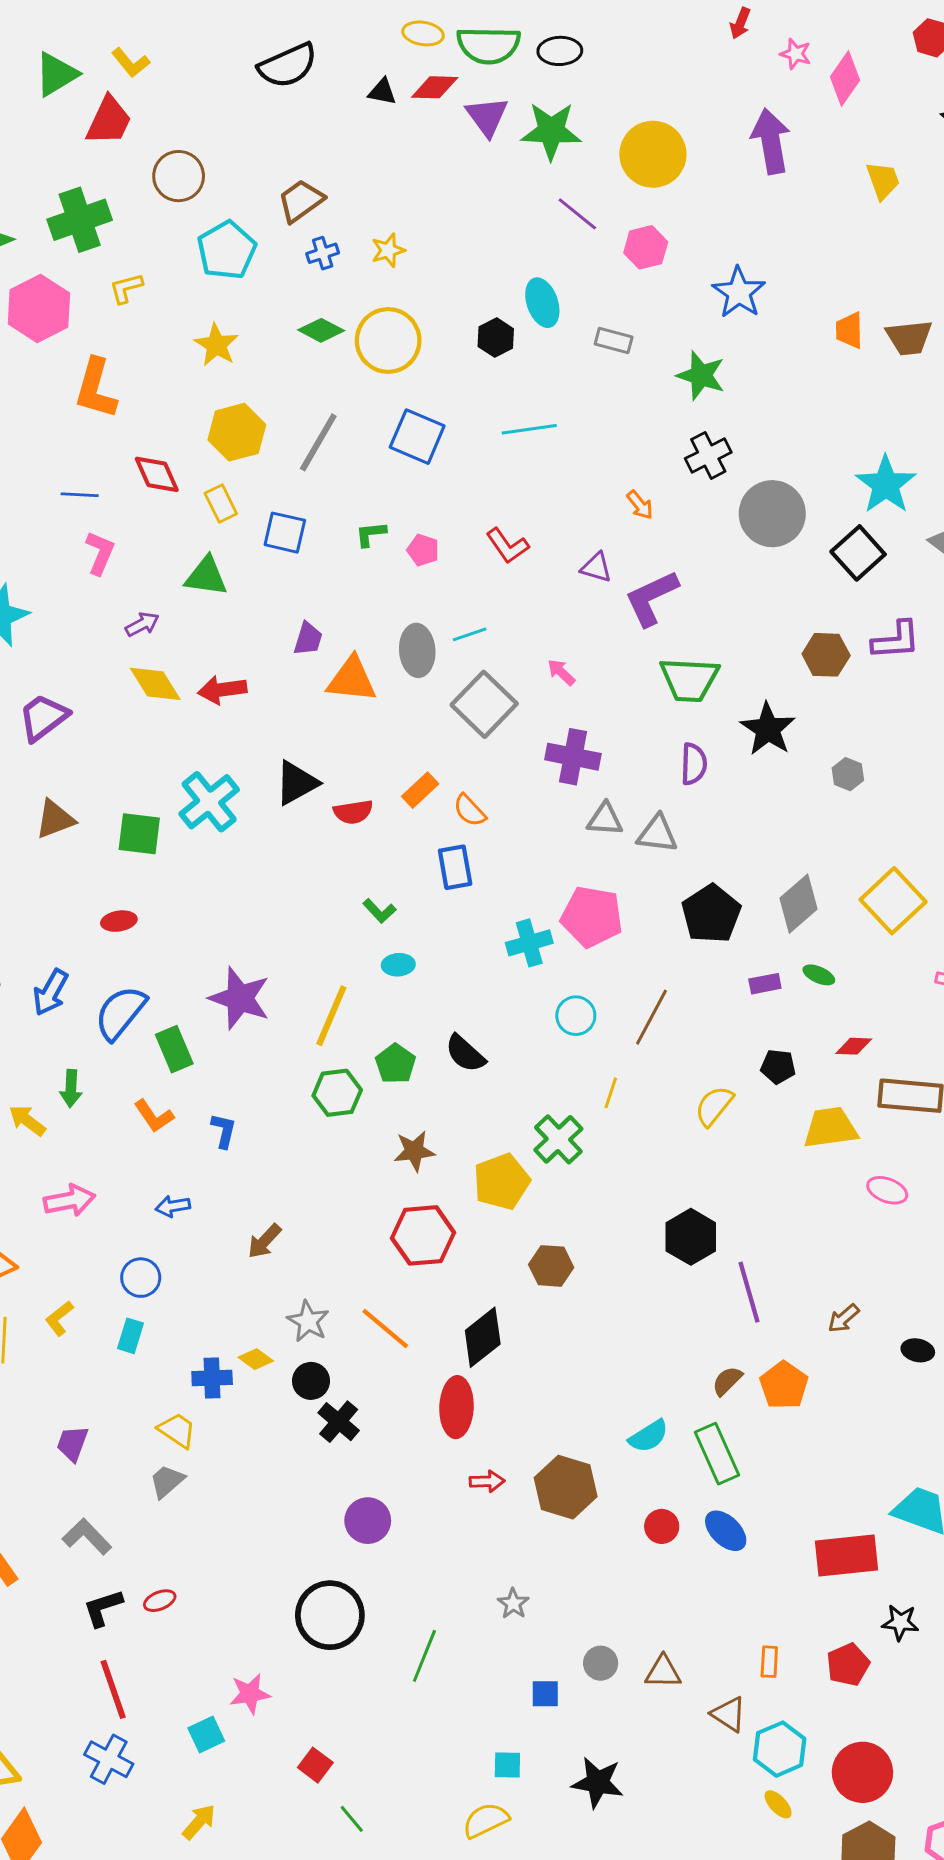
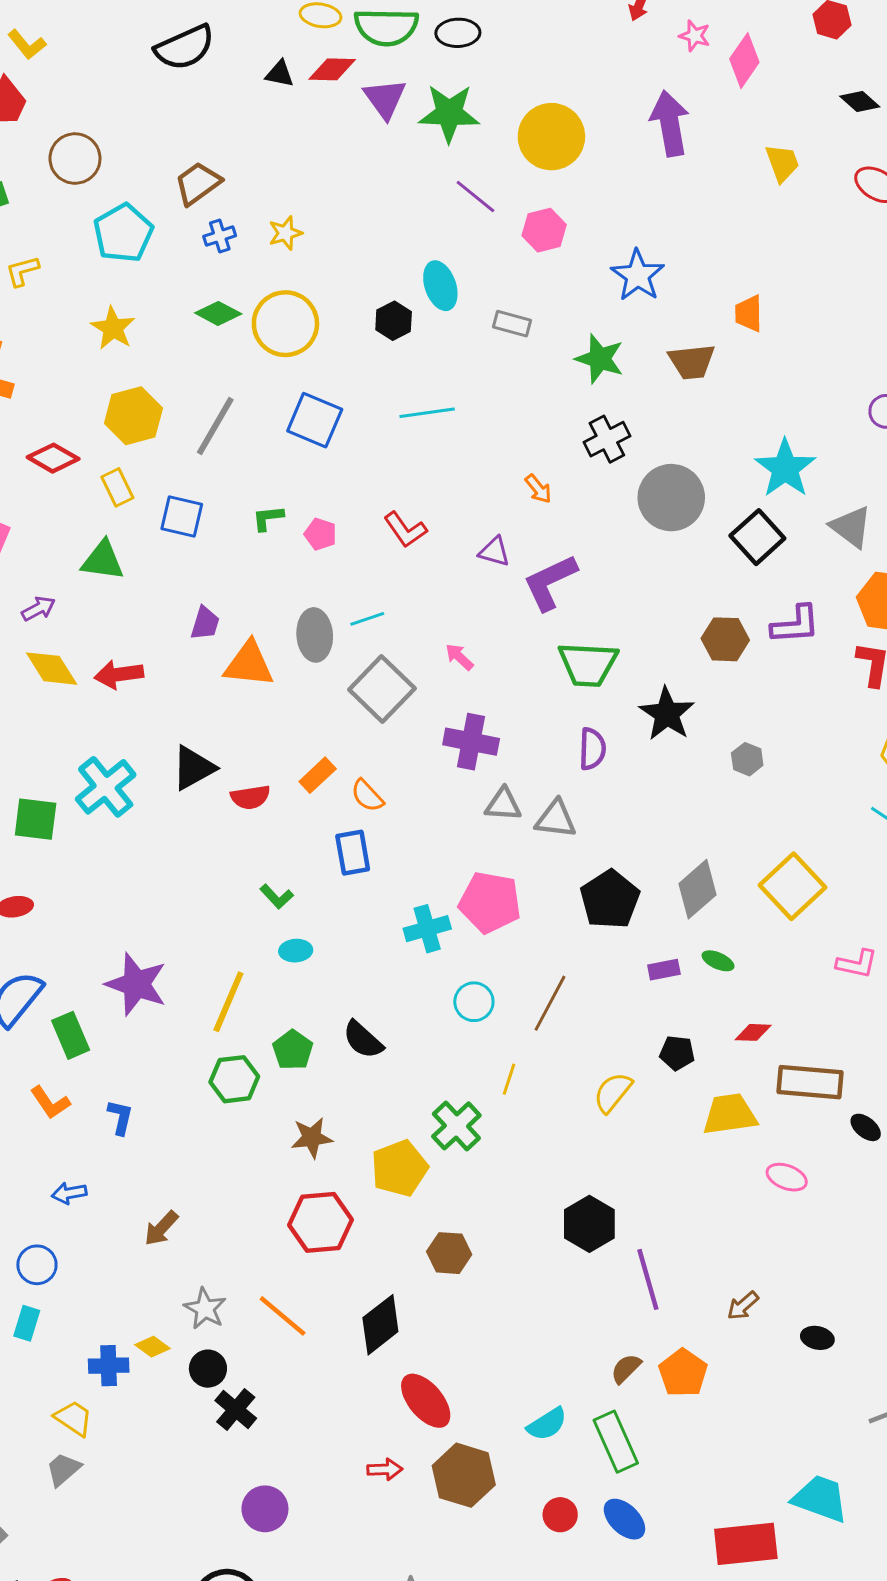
brown trapezoid: (909, 338) -> (692, 362), moved
red diamond: (157, 474) -> (53, 458), turned -36
red ellipse: (457, 1407) -> (426, 1401), moved, turned -42

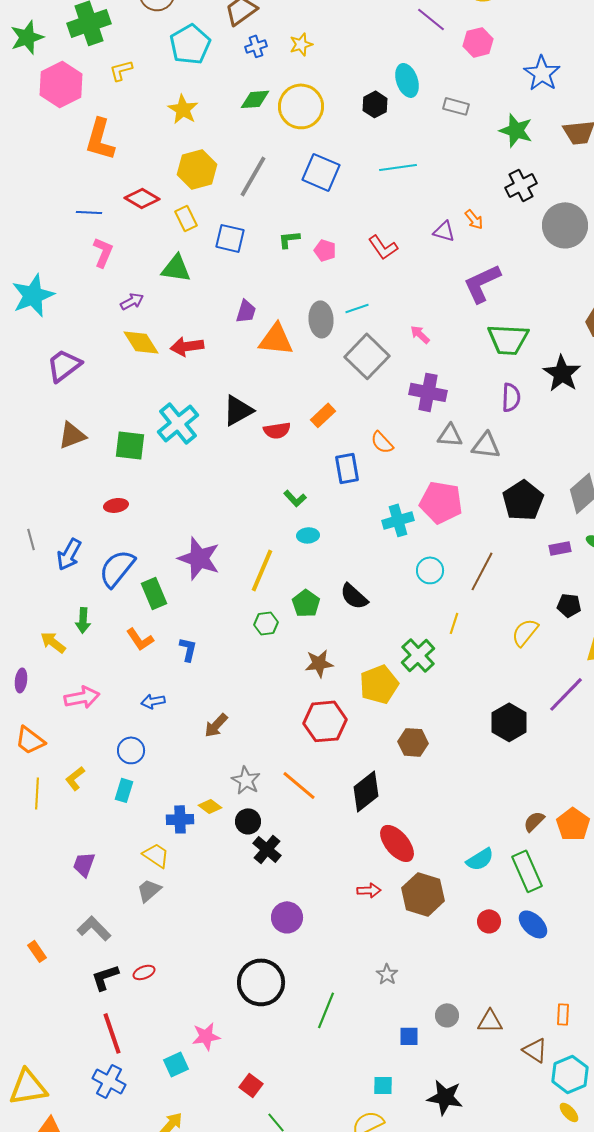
green diamond: (218, 313) -> (255, 99), turned -32
purple triangle: (494, 552) -> (444, 231), moved
orange semicircle: (367, 796) -> (382, 442), moved
green hexagon: (234, 1079) -> (266, 623), size x0.7
purple line: (648, 1279) -> (566, 694), moved, turned 60

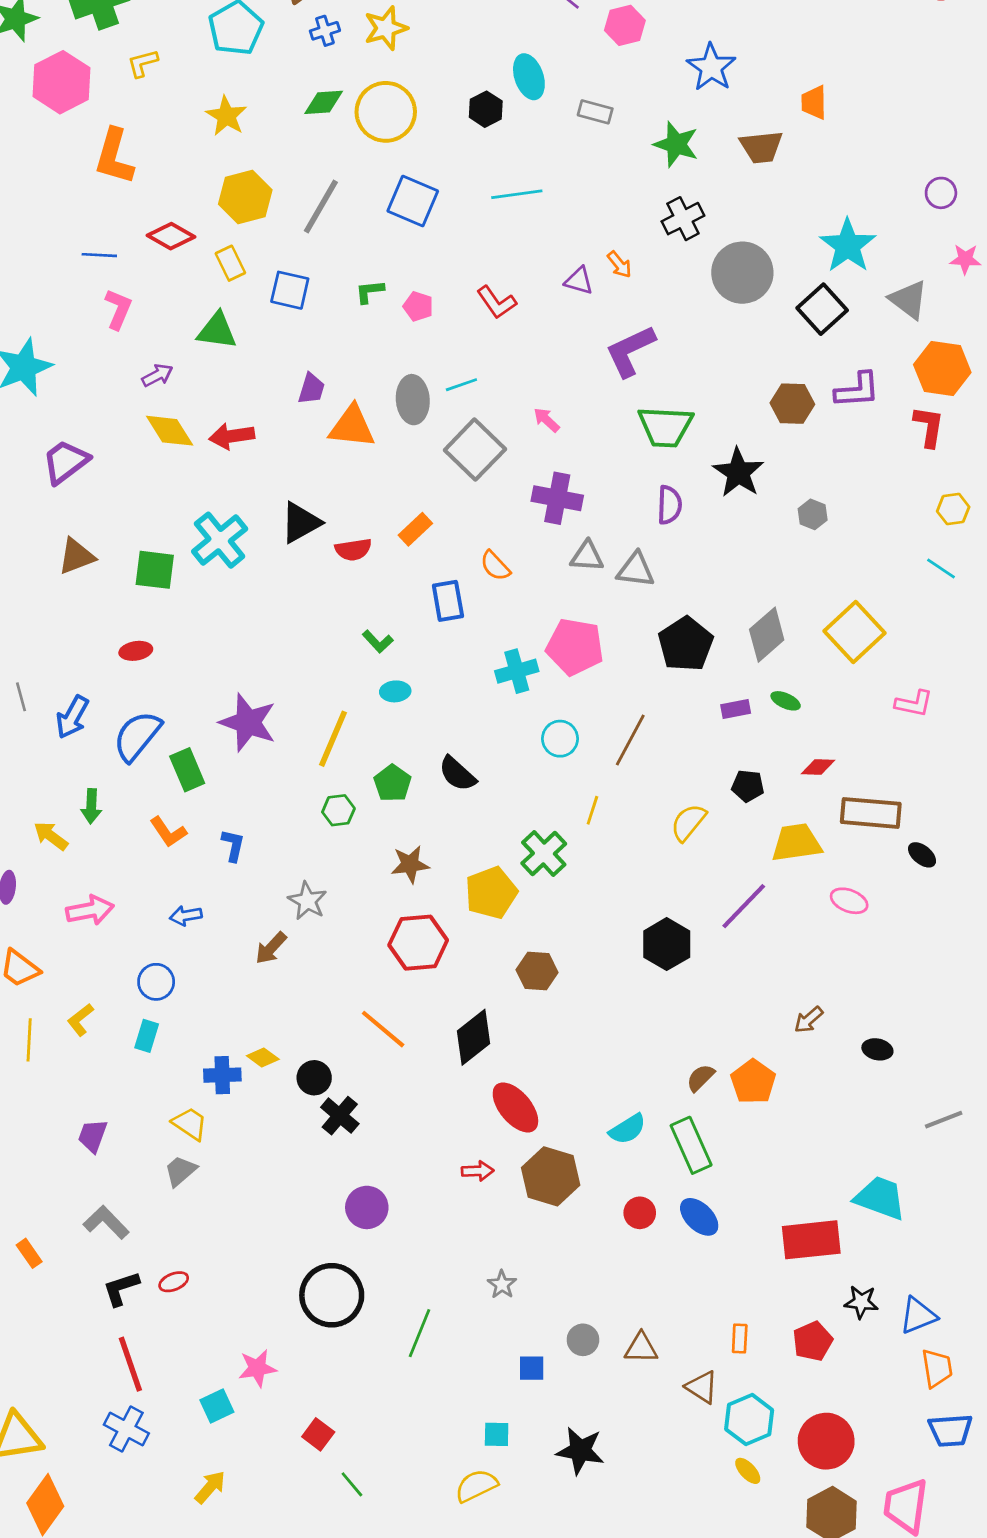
yellow star: (301, 44) -> (386, 28), size x1.4
gray star: (246, 780) -> (307, 901), moved

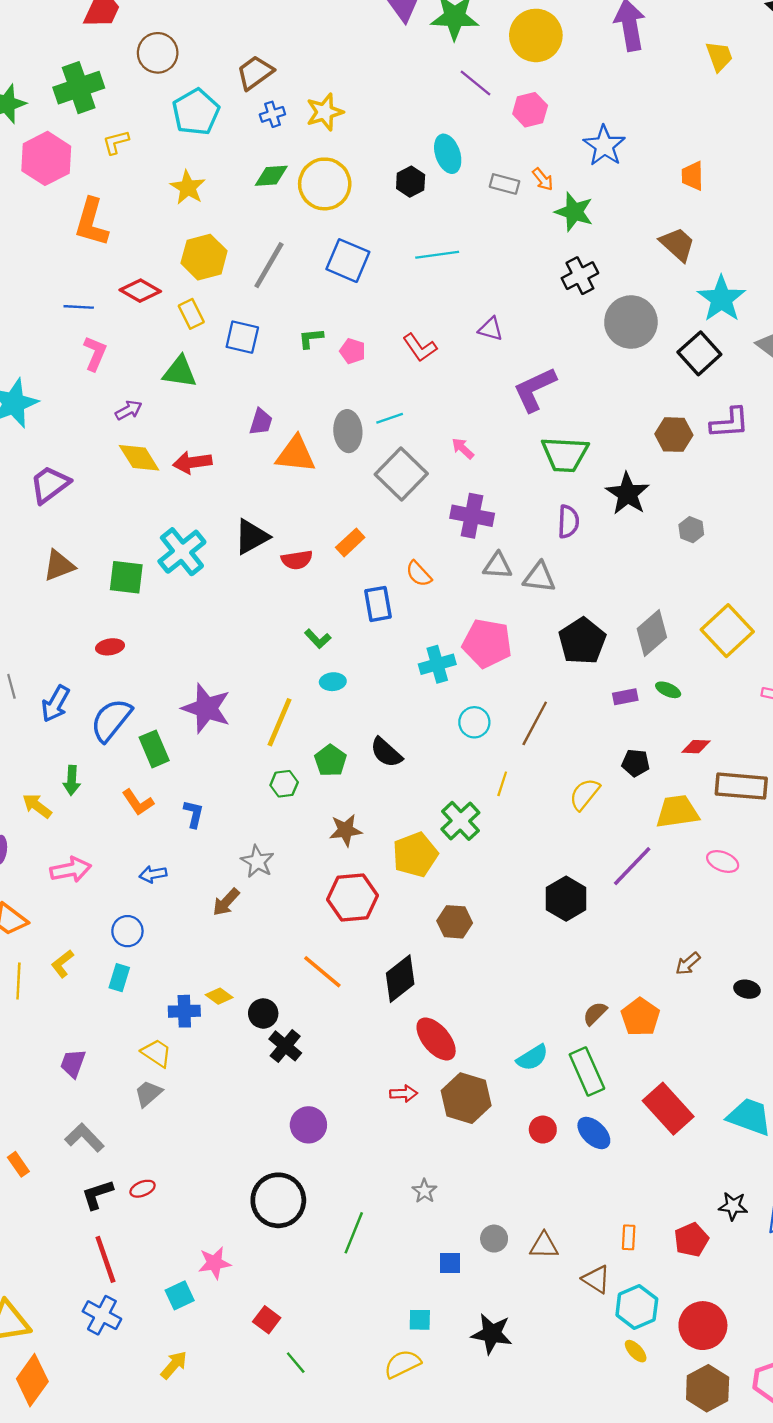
brown trapezoid: (761, 147) -> (677, 244), moved, turned -132
orange arrow: (619, 265) -> (543, 179), moved
red rectangle: (811, 1240) -> (668, 1109), moved, turned 54

